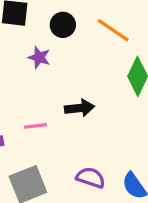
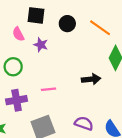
purple star: (39, 57) -> (41, 45), moved
black arrow: (80, 108) -> (91, 79), moved

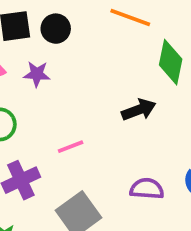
black circle: (67, 24) -> (56, 29), moved

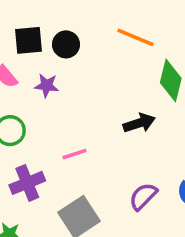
purple semicircle: (147, 189) -> (143, 196), turned -52

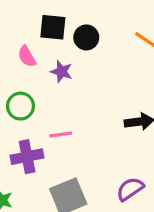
pink line: (75, 154) -> (61, 134), moved

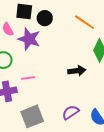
purple star: (61, 71) -> (29, 39), size x1.6

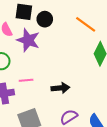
black arrow: (77, 71) -> (60, 88), moved

